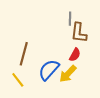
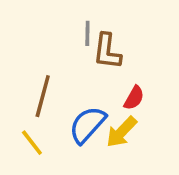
gray line: (70, 19) -> (87, 33), moved
brown L-shape: (79, 33) -> (107, 51), moved

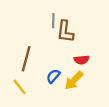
red semicircle: (134, 98) -> (82, 60), turned 56
blue semicircle: (87, 125) -> (53, 76), size x0.6

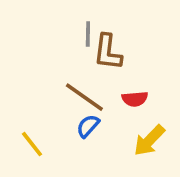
brown line: (26, 59) -> (84, 97), moved, turned -70
yellow arrow: (74, 80) -> (149, 140), moved

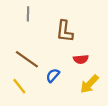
gray line: (88, 34) -> (28, 14), moved
brown line: (84, 97) -> (27, 59), moved

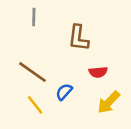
yellow line: (19, 86) -> (35, 105), moved

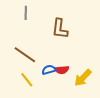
red semicircle: (98, 72) -> (62, 70), moved
blue semicircle: (64, 92) -> (49, 70), turned 32

